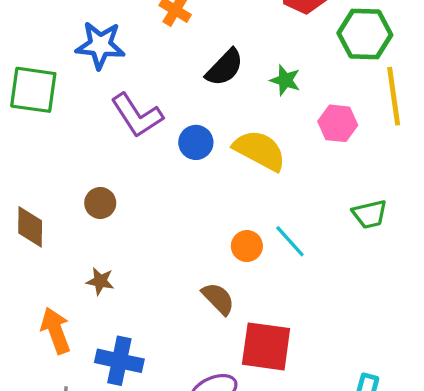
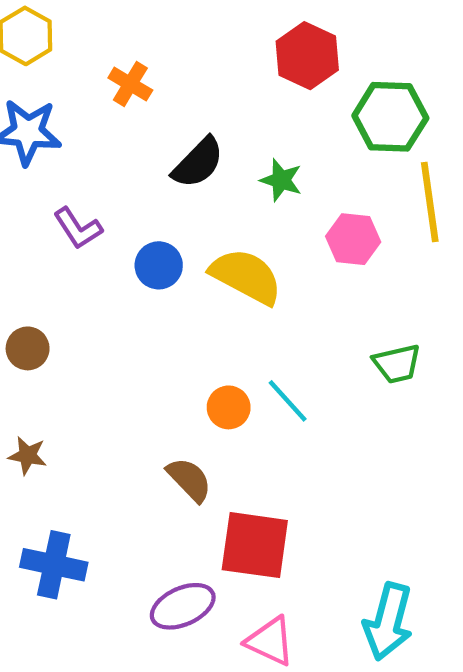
purple L-shape: (137, 115) -> (78, 228), size x0.7

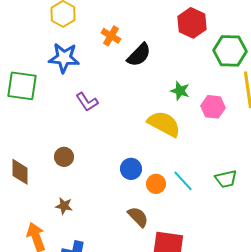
black semicircle: (198, 163) -> (139, 55), moved
green star: (281, 180) -> (180, 91), moved
blue circle: (159, 265) -> (131, 169), moved
green trapezoid: (397, 364) -> (226, 179), moved

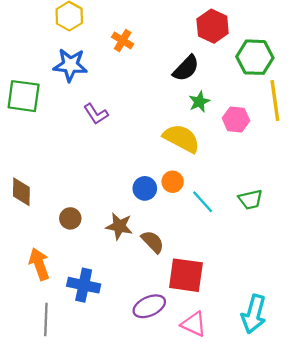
black semicircle: (139, 55) -> (186, 68), moved
green star: (180, 91) -> (199, 102), turned 30
brown circle: (64, 157) -> (70, 218), moved
orange circle: (156, 184) -> (173, 182), moved
brown star: (64, 206) -> (119, 226), moved, size x1.4

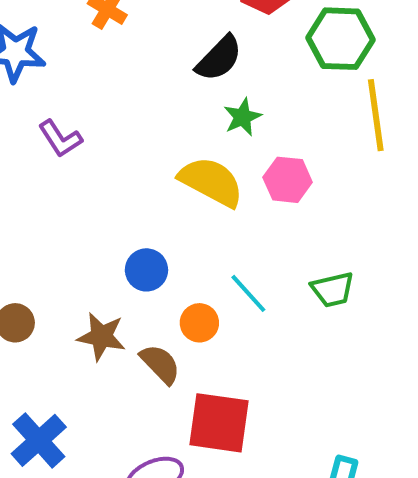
pink hexagon: (236, 119) -> (288, 180), moved
orange circle: (173, 182) -> (199, 323), moved
blue cross: (84, 285) -> (39, 440), turned 36

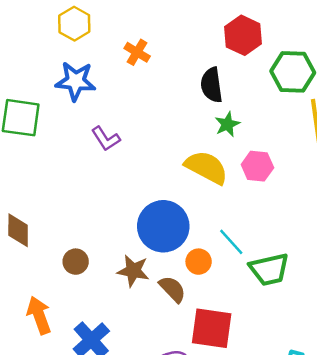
black semicircle: (219, 58) -> (212, 85), turned 128
blue circle: (146, 270) -> (163, 226), size x1.8
green trapezoid: (333, 290) -> (269, 269), moved, size x1.4

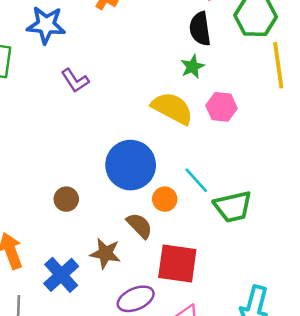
black semicircle: (212, 85) -> (200, 29), moved
brown circle: (76, 262) -> (66, 199), moved
brown star: (133, 271) -> (105, 253), moved

